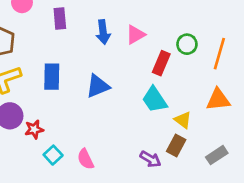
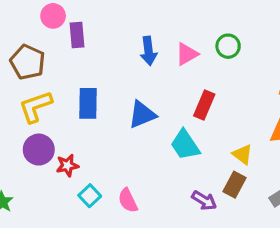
purple rectangle: (60, 18) -> (77, 35), moved
green circle: (187, 44) -> (228, 46), moved
red rectangle: (161, 63) -> (204, 105), moved
cyan trapezoid: (154, 100) -> (185, 145), moved

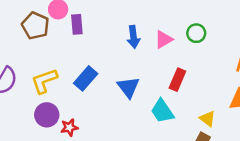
brown pentagon: (28, 62) -> (35, 26), moved
blue rectangle: (88, 103) -> (86, 78), turned 40
blue triangle: (142, 115) -> (128, 87), turned -45

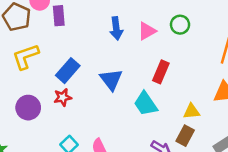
yellow L-shape: (44, 81) -> (26, 57), moved
yellow triangle: (208, 119) -> (192, 111), turned -42
red star: (69, 127) -> (63, 97), moved

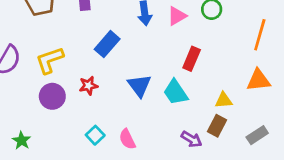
yellow L-shape: (26, 57) -> (50, 60), moved
blue rectangle: (68, 71) -> (107, 44), moved
blue triangle: (111, 79) -> (139, 86), moved

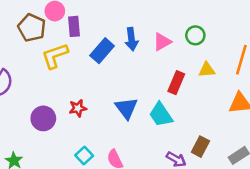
blue rectangle: (107, 44) -> (102, 51), moved
yellow L-shape: (50, 60) -> (55, 56), moved
yellow triangle: (224, 100) -> (207, 70), moved

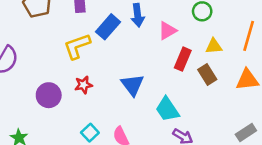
pink triangle: (162, 42) -> (167, 31), moved
yellow L-shape: (55, 56) -> (77, 46), moved
cyan trapezoid: (161, 115) -> (167, 109), moved
brown rectangle: (200, 147) -> (207, 75), moved, turned -60

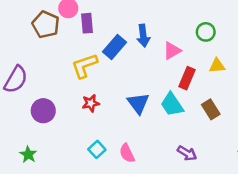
brown rectangle: (207, 75) -> (211, 109), moved
purple circle: (49, 95) -> (43, 111), moved
cyan trapezoid: (167, 109) -> (172, 104), moved

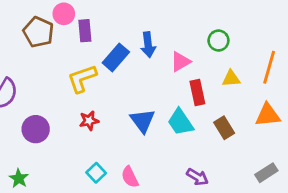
red rectangle: (187, 78) -> (197, 93), turned -35

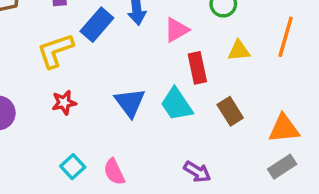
orange triangle: (268, 115) -> (284, 129), moved

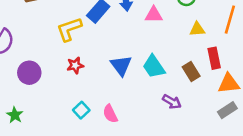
pink triangle: (177, 30) -> (154, 15), turned 30
red rectangle: (197, 68) -> (214, 58), moved
purple arrow: (197, 172) -> (172, 102), moved

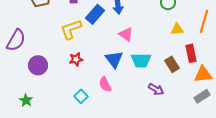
pink triangle: (154, 15) -> (126, 34), moved, turned 35
cyan trapezoid: (154, 67) -> (141, 60), turned -55
pink semicircle: (110, 114) -> (105, 84), moved

